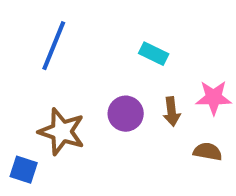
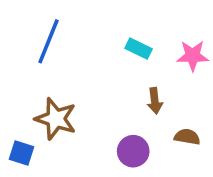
pink star: (214, 98) -> (193, 56), moved
purple circle: (126, 114) -> (133, 151), moved

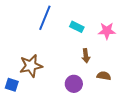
blue line: (49, 41) -> (45, 18), moved
brown star: (56, 119) -> (31, 66), turned -30

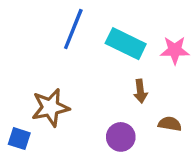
cyan rectangle: (77, 27) -> (126, 44), size x1.6

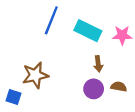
purple circle: (121, 137) -> (94, 89), moved

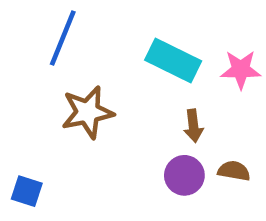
blue line: (51, 20) -> (63, 38), moved
brown star: (35, 75) -> (88, 112), moved

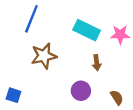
brown semicircle: (234, 171) -> (117, 97), moved, turned 48
purple circle: (184, 175) -> (81, 91), moved

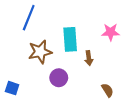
cyan rectangle: (87, 30) -> (70, 39), moved, turned 60
purple circle: (81, 91) -> (59, 78), moved

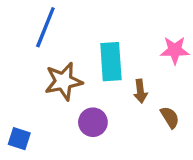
brown semicircle: (107, 90) -> (170, 117), moved

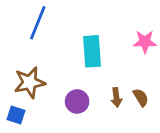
brown star: (63, 81) -> (30, 83), moved
brown arrow: (140, 91) -> (116, 97), moved

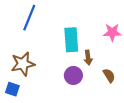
brown arrow: (116, 97) -> (88, 58), moved
purple circle: (77, 101) -> (73, 75), moved

